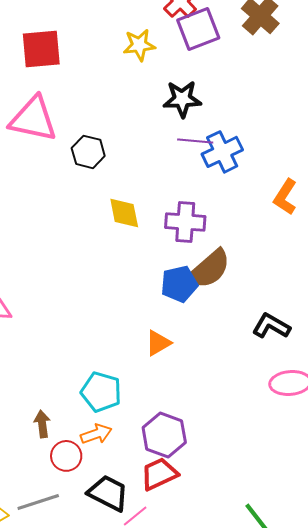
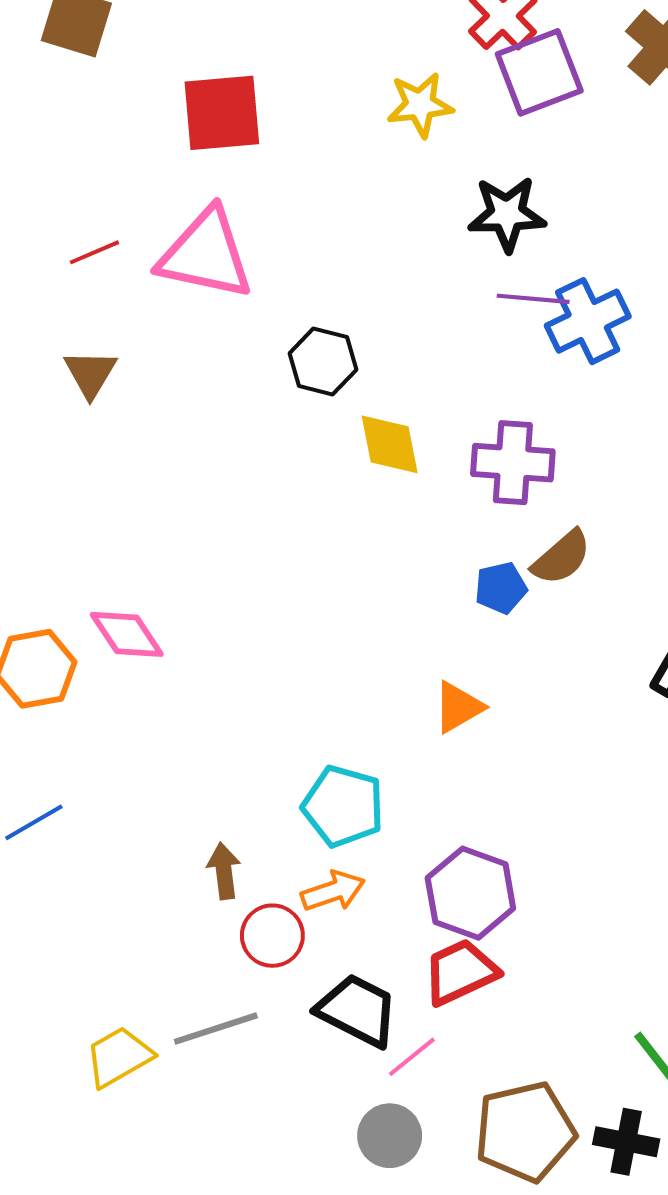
black hexagon: (88, 152) -> (323, 362), moved
brown semicircle: (209, 269) -> (561, 558), size x0.7
blue pentagon: (179, 284) -> (501, 588), size x0.7

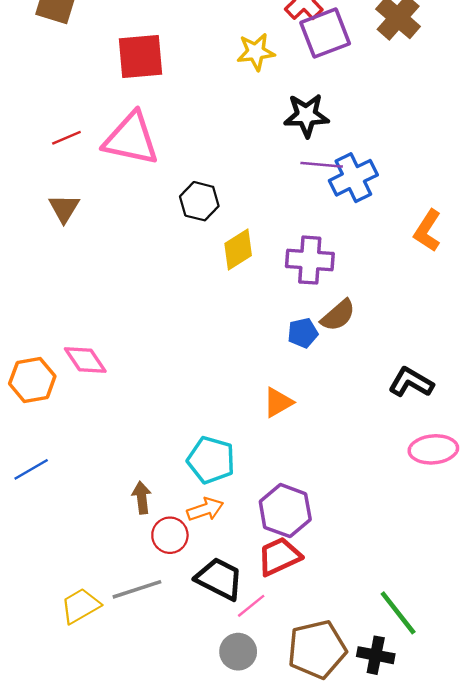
yellow diamond: (390, 444) -> (238, 249), turned 69

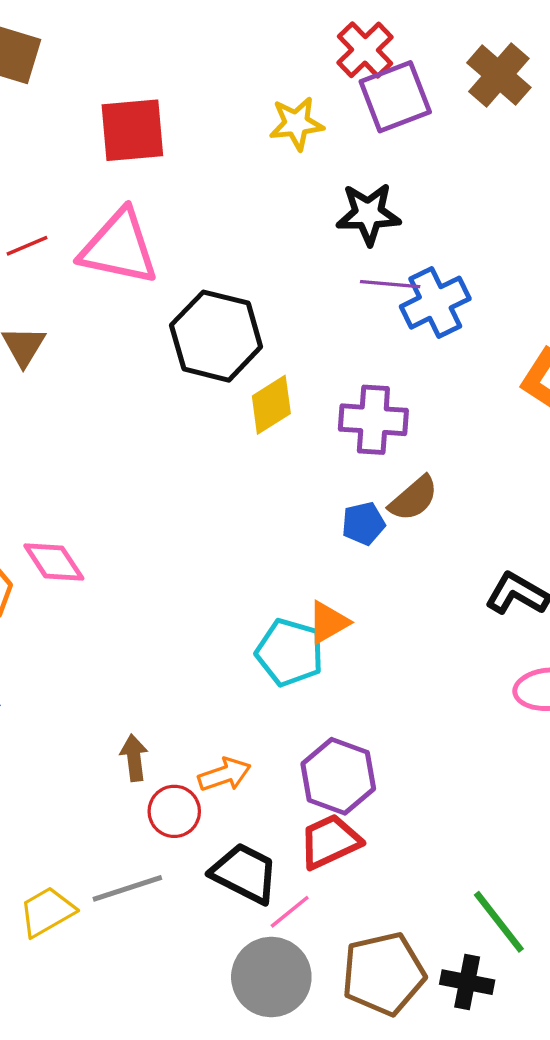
black hexagon: (199, 201) -> (216, 336), size x1.6
cyan pentagon: (211, 460) -> (290, 652), moved
gray circle: (238, 652) -> (271, 977), size x1.5

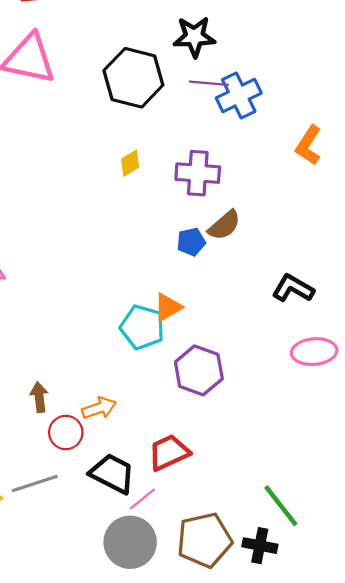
black hexagon: (216, 336) -> (133, 78), moved
yellow diamond: (271, 405) -> (130, 163), size x0.7
purple hexagon: (338, 776) -> (199, 370), moved

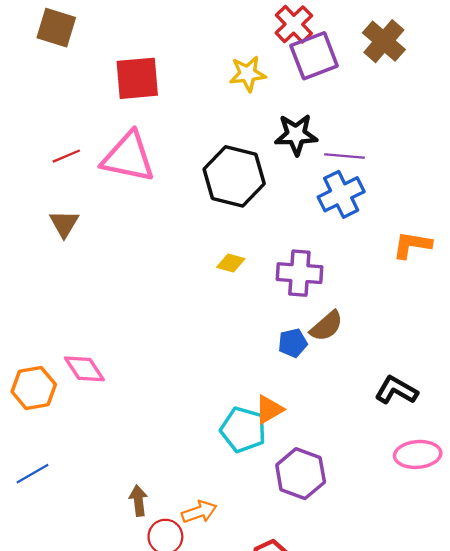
purple line: (209, 83) -> (344, 156), moved
orange L-shape: (309, 145) -> (412, 245), turned 66
yellow diamond: (130, 163) -> (231, 263), turned 48

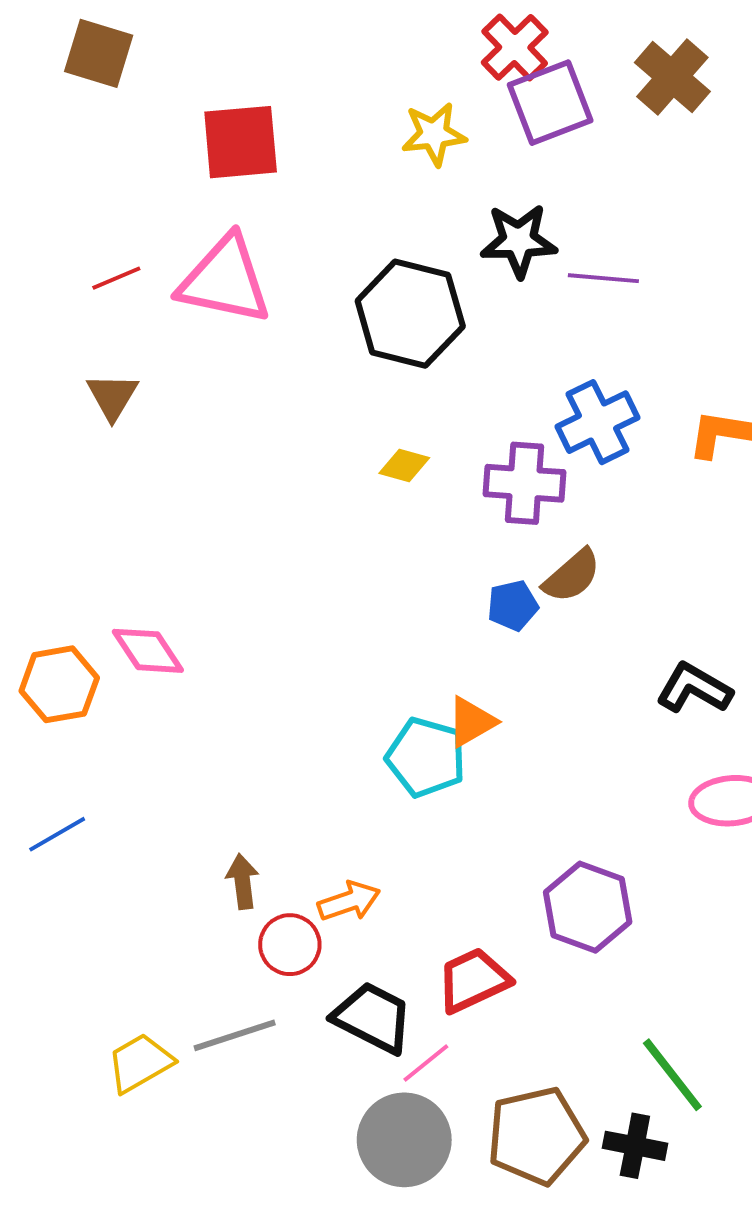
blue cross: (341, 194) -> (597, 422), moved
purple hexagon: (301, 474) -> (588, 907), moved

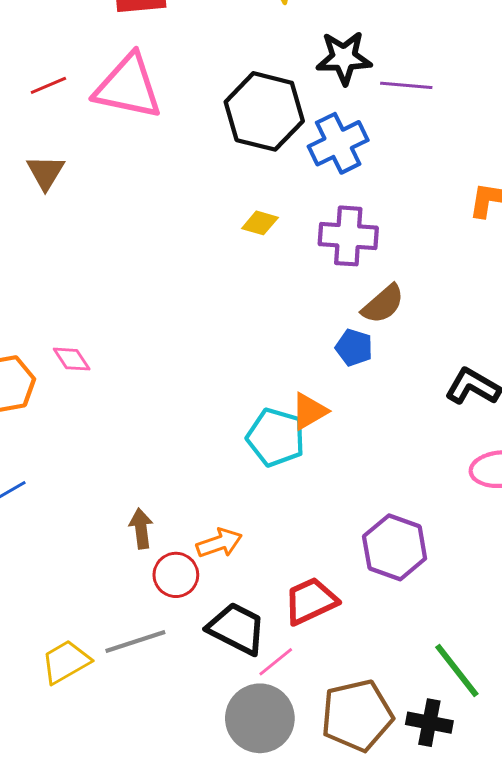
blue cross: (597, 422) -> (338, 143), moved
blue pentagon: (513, 605) -> (354, 348), moved, turned 30
pink diamond: (148, 651) -> (72, 359), size x0.7

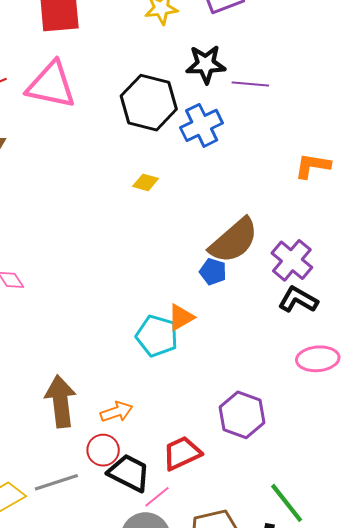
purple cross: (348, 236) -> (292, 260), moved, turned 36
brown semicircle: (383, 304) -> (234, 241), size x1.6
brown arrow: (141, 529) -> (61, 401), size x1.8
red circle: (176, 575) -> (103, 450), moved

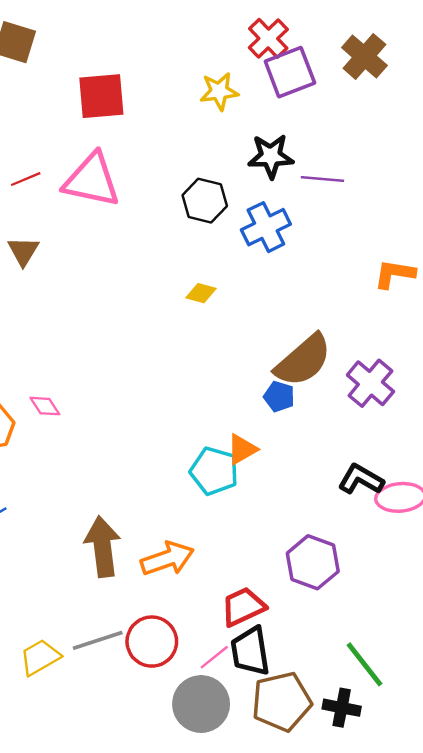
black hexagon: (149, 103) -> (205, 201), size x0.7
black L-shape: (298, 300) -> (361, 479), moved
orange arrow: (117, 412) -> (167, 559), size x1.4
red circle: (103, 450) -> (152, 642), moved, size x1.4
black trapezoid: (129, 473) -> (250, 651), moved, turned -126

